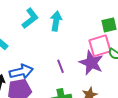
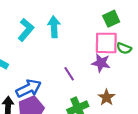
pink square: (100, 46) -> (106, 43), turned 30
purple star: (91, 63) -> (101, 63), size x0.7

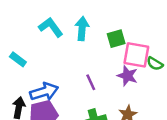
green square: (111, 19) -> (116, 39), moved
cyan L-shape: (26, 30) -> (51, 27), turned -85

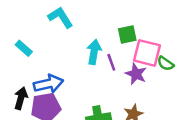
cyan arrow: (82, 29) -> (94, 52), moved
purple line: (91, 82) -> (111, 62), moved

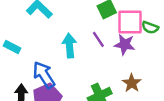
cyan arrow: (94, 52) -> (70, 46), moved
blue arrow: (48, 84) -> (44, 75), turned -96

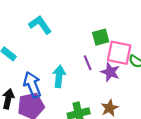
cyan arrow: (70, 46) -> (59, 76), moved

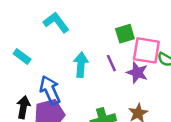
cyan arrow: (59, 76) -> (81, 65), moved

